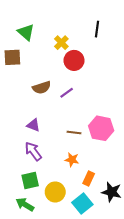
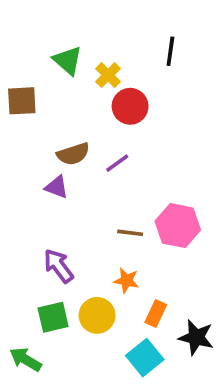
green triangle: (26, 32) -> (68, 60), moved
purple triangle: (33, 125) -> (57, 187), moved
yellow circle: (55, 192) -> (97, 315), moved
green arrow: (25, 205) -> (26, 359), moved

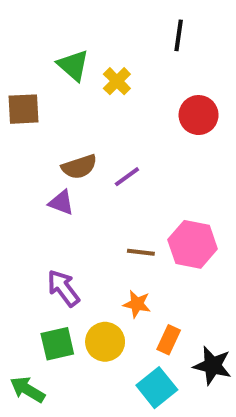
black line: (170, 51) -> (179, 35), moved
red circle: (130, 106) -> (199, 115), moved

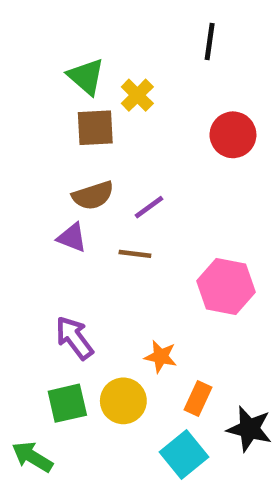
brown square: (24, 109) -> (95, 128), moved
brown line: (141, 252) -> (135, 254), moved

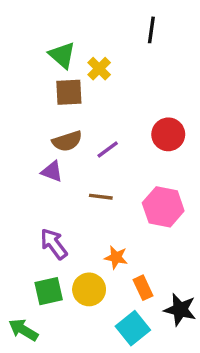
red circle: (233, 135) -> (168, 134), moved
brown line: (135, 254) -> (101, 197), moved
orange rectangle: (198, 399) -> (143, 288), turned -50

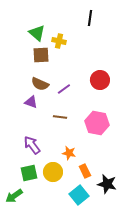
yellow cross: (99, 69) -> (59, 41), turned -32
brown semicircle: (67, 141) -> (40, 84), turned 42
green arrow: (23, 330) -> (14, 196), turned -66

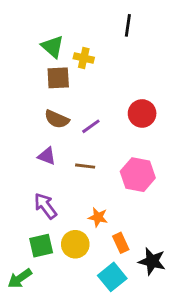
purple triangle: (31, 102) -> (47, 156), moved

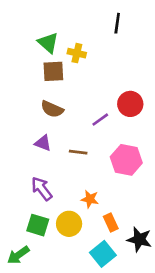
purple line: (91, 126) -> (100, 120), moved
green square: (41, 246) -> (38, 225), turned 30

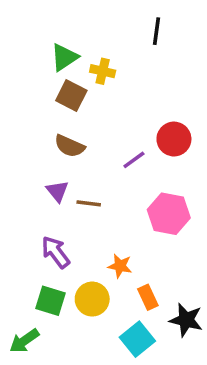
green triangle: (48, 43) -> (64, 57), turned 45
brown square: (53, 71) -> (71, 96), turned 30
purple triangle: (43, 143) -> (57, 191), turned 30
brown line: (78, 152) -> (89, 203), moved

